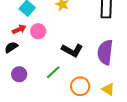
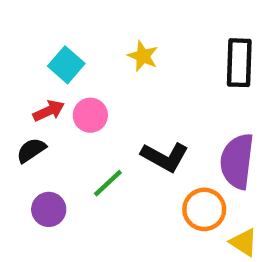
green line: (53, 72) -> (108, 183), moved
orange circle: (80, 86) -> (204, 209), moved

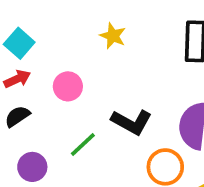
cyan square: (66, 65) -> (19, 43), moved
red arrow: (49, 111) -> (17, 79), moved

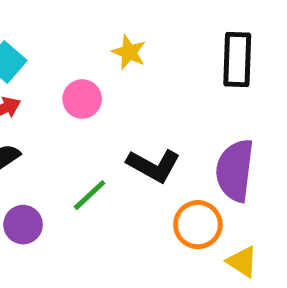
pink circle: (68, 86) -> (82, 99), moved

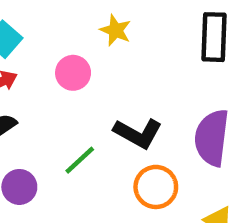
orange circle: (198, 225) -> (156, 187), moved

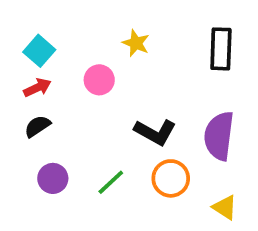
green line: (80, 160) -> (111, 182), moved

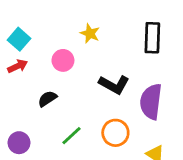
black semicircle: (37, 126) -> (47, 99), moved
black L-shape: (155, 132) -> (114, 85), moved
purple circle: (53, 178) -> (19, 143), moved

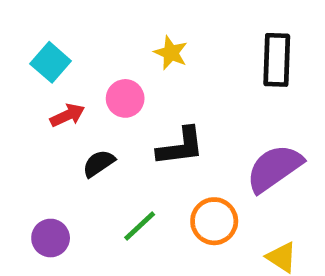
red arrow: (18, 66) -> (67, 115), moved
black L-shape: (114, 85) -> (180, 147), moved, turned -36
purple semicircle: (151, 102) -> (274, 168), turned 48

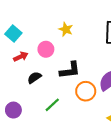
orange circle: (214, 221) -> (86, 91), moved

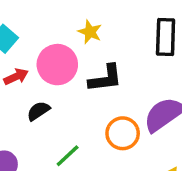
pink circle: (46, 49) -> (57, 65), size x1.5
black L-shape: (70, 70) -> (105, 78), moved

